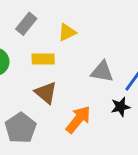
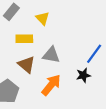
yellow triangle: (67, 32) -> (43, 18), turned -48
gray triangle: (102, 72) -> (51, 55), moved

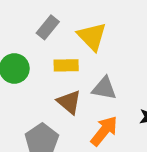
yellow triangle: (43, 18) -> (92, 37), size x1.5

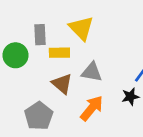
gray rectangle: (48, 27) -> (40, 35), moved, turned -42

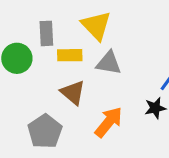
gray triangle: (92, 72) -> (109, 63), moved

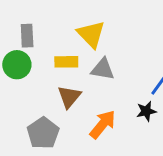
gray rectangle: (46, 33) -> (27, 36), moved
brown triangle: (73, 92) -> (69, 97), turned 30

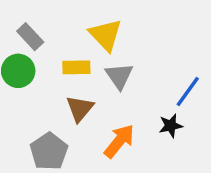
gray rectangle: (27, 36) -> (30, 37), turned -40
gray triangle: (103, 69) -> (119, 76), turned 45

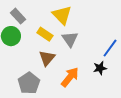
yellow rectangle: (76, 67) -> (45, 34), turned 35

